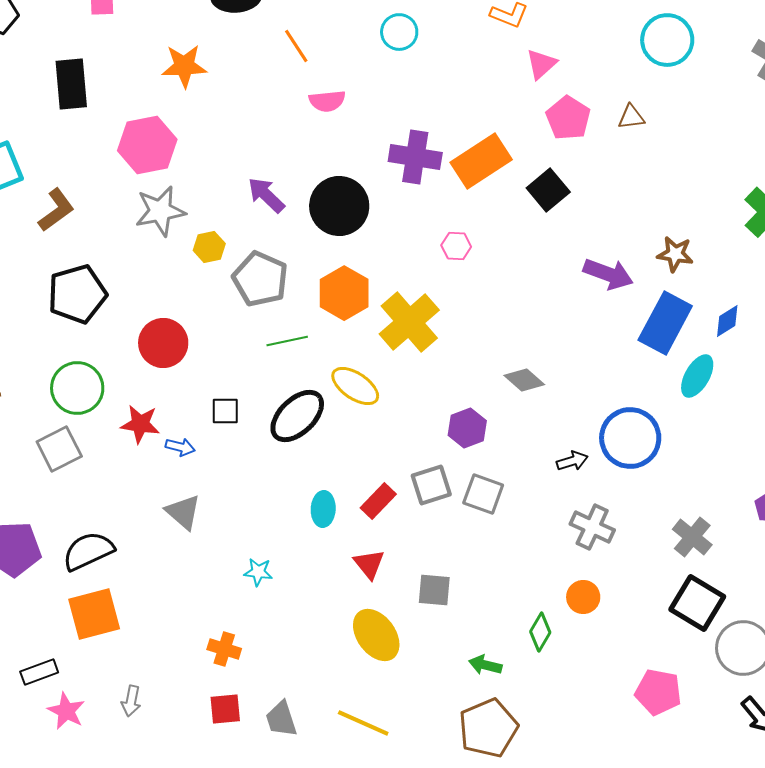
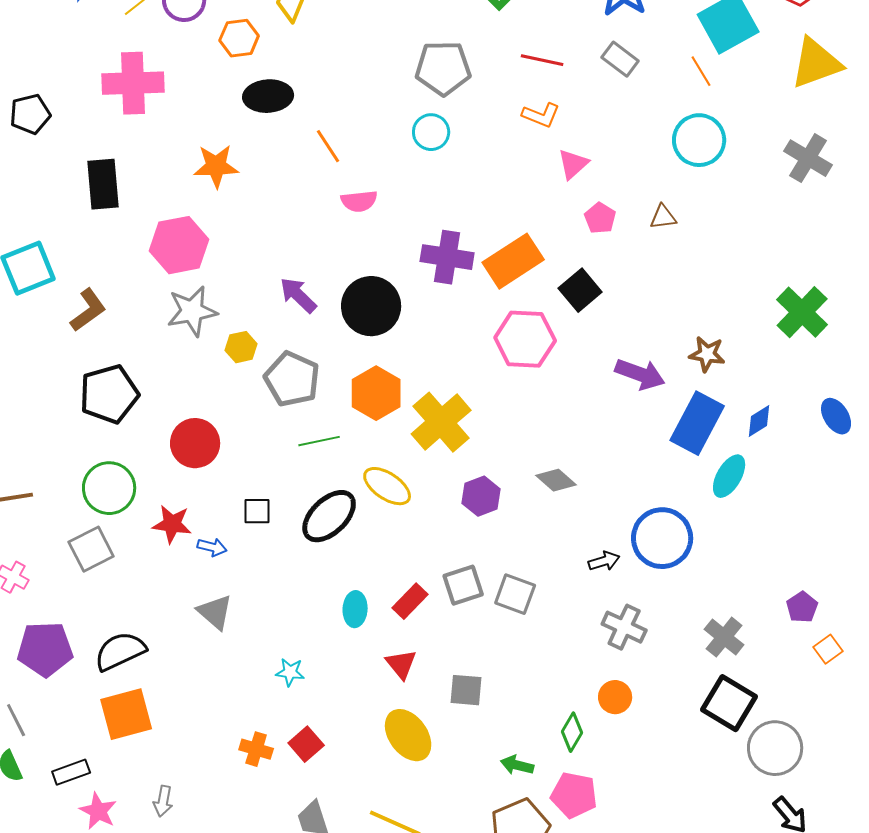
pink pentagon: (568, 118) -> (600, 218), size x0.7
pink hexagon: (456, 246) -> (525, 339), moved, size x2.0
purple hexagon: (467, 428) -> (481, 496), moved
pink pentagon: (658, 692) -> (574, 795), moved
red square: (225, 709) -> (306, 744), moved, turned -36

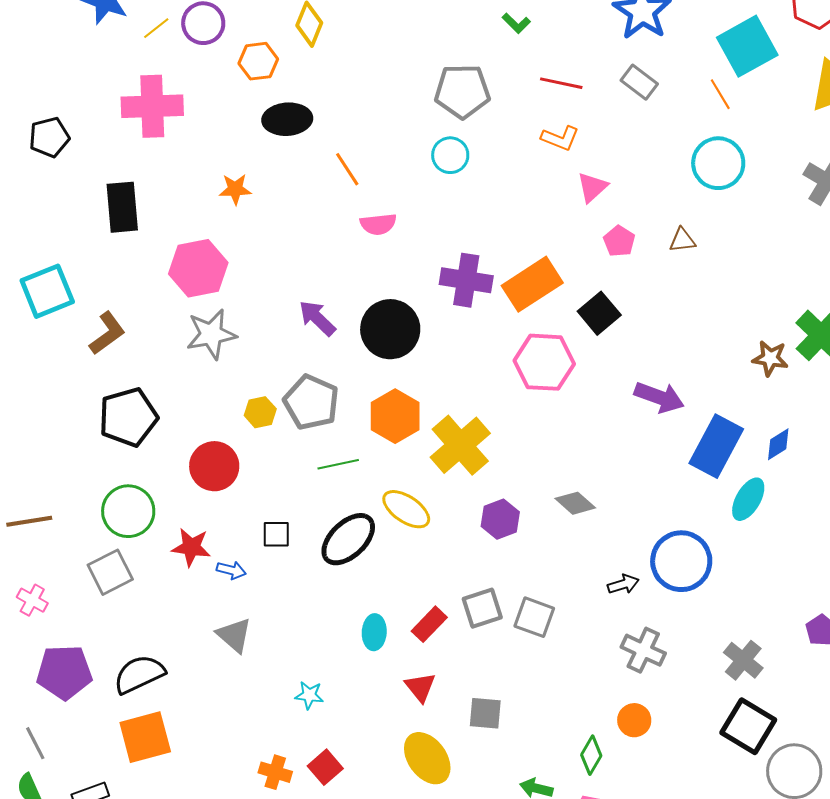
orange star: (216, 166) -> (235, 189), size x0.7
yellow hexagon: (241, 347) -> (260, 412), moved
brown star: (707, 354) -> (770, 358), moved

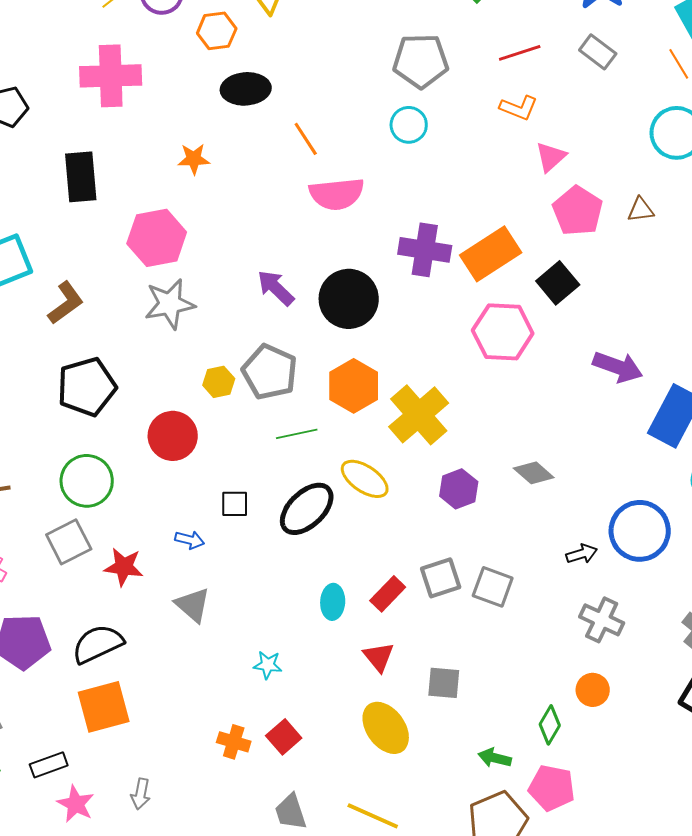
red line: (561, 83) -> (520, 53), turned -30
pink semicircle: (378, 224) -> (337, 194), size x1.5
pink pentagon: (619, 241) -> (578, 211), size x1.6
red star: (191, 547) -> (124, 567), moved

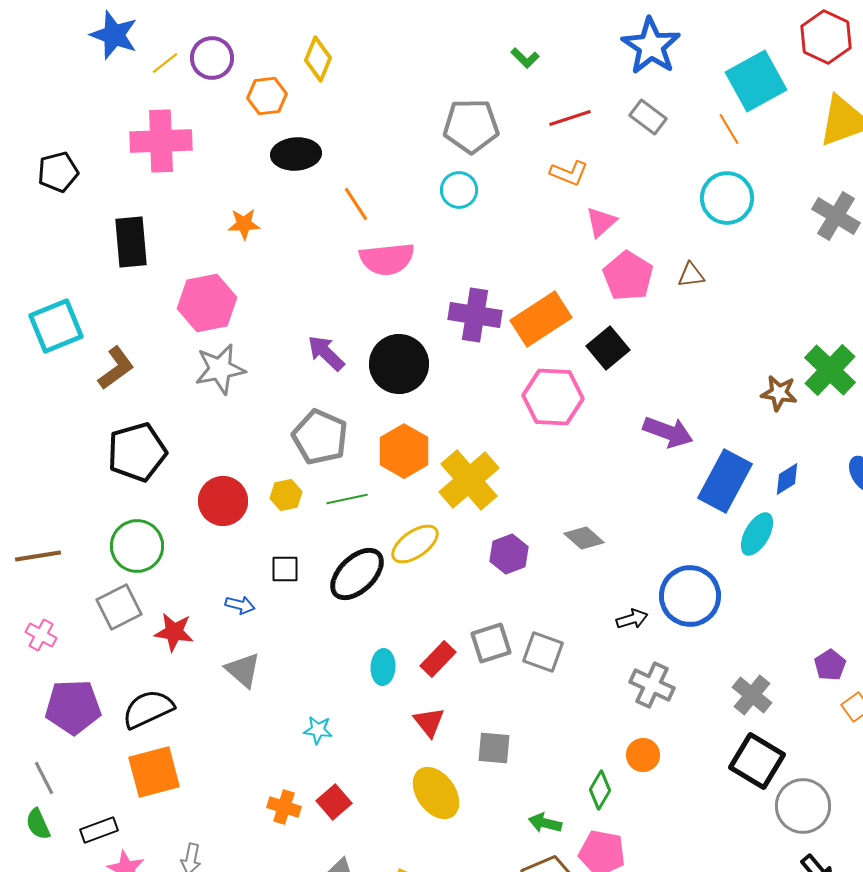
yellow hexagon: (219, 382) -> (286, 495), moved
yellow ellipse: (365, 479) -> (415, 544), turned -69

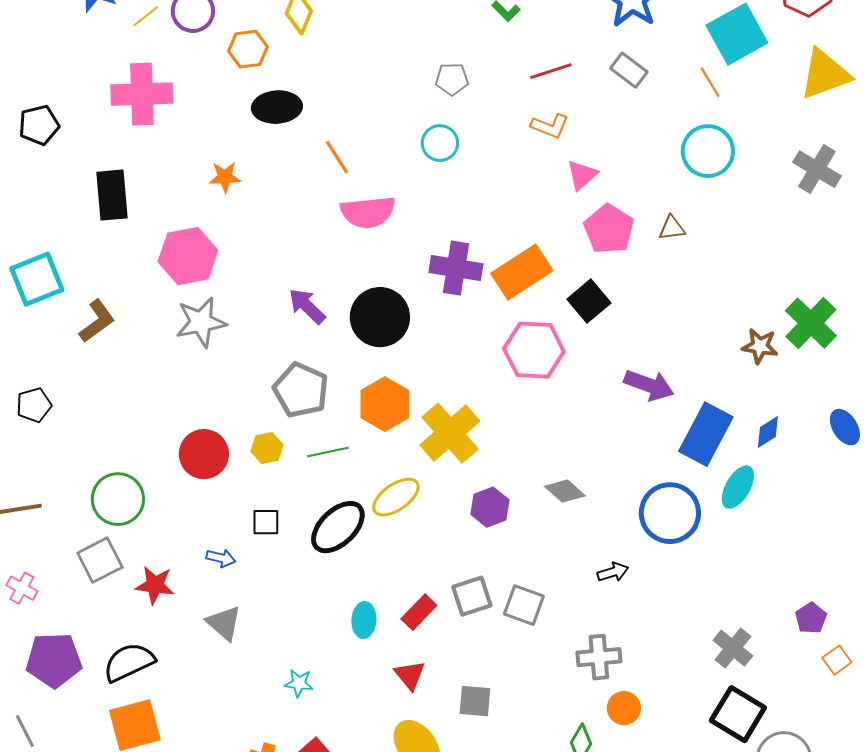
gray pentagon: (471, 126) -> (452, 79), size x0.6
black pentagon: (137, 452) -> (34, 405), moved, size x0.6
blue circle: (690, 596) -> (670, 513), moved
gray cross: (652, 685) -> (599, 657), moved, turned -30

